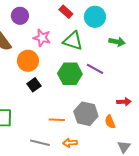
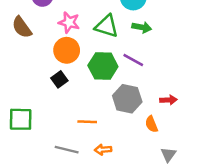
green arrow: (117, 42) -> (142, 27), moved
orange circle: (28, 61) -> (67, 50), moved
gray hexagon: (86, 114) -> (127, 99), moved

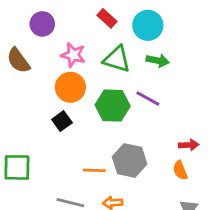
gray hexagon: (127, 99) -> (130, 160), moved
orange semicircle: (151, 124) -> (180, 170), moved

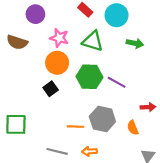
brown semicircle: (18, 61) -> (17, 42), turned -36
green arrow: (158, 61) -> (135, 43), moved
purple line: (148, 99) -> (117, 82), moved
orange semicircle: (180, 170) -> (133, 128), moved

